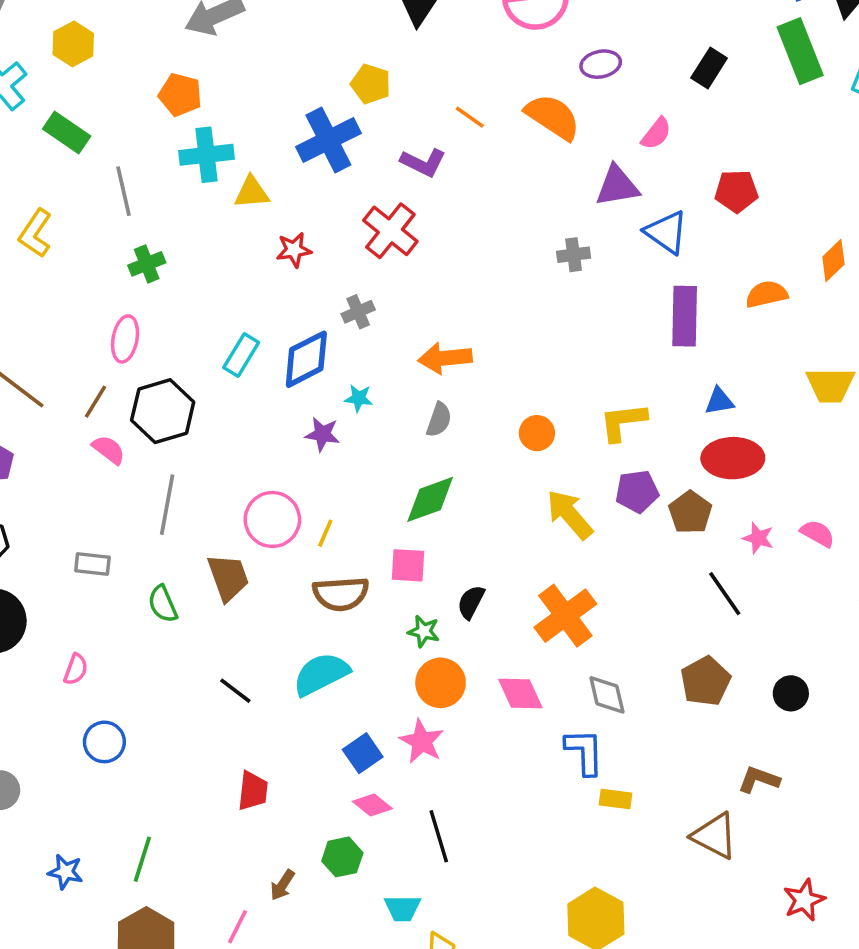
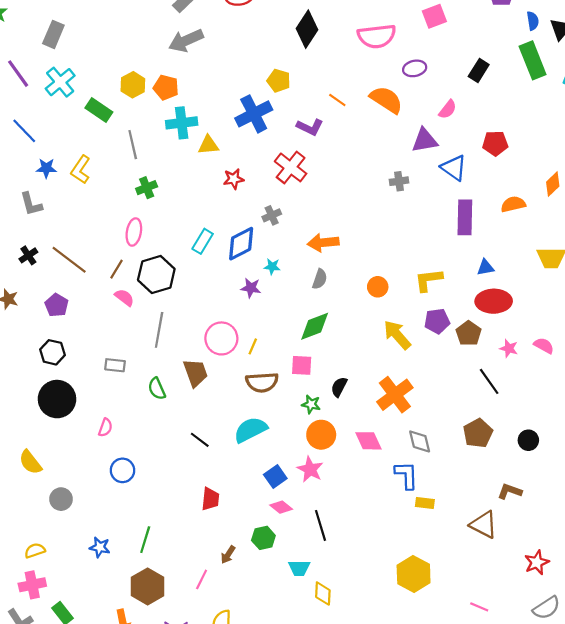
yellow hexagon: (73, 44) -> (133, 85), moved

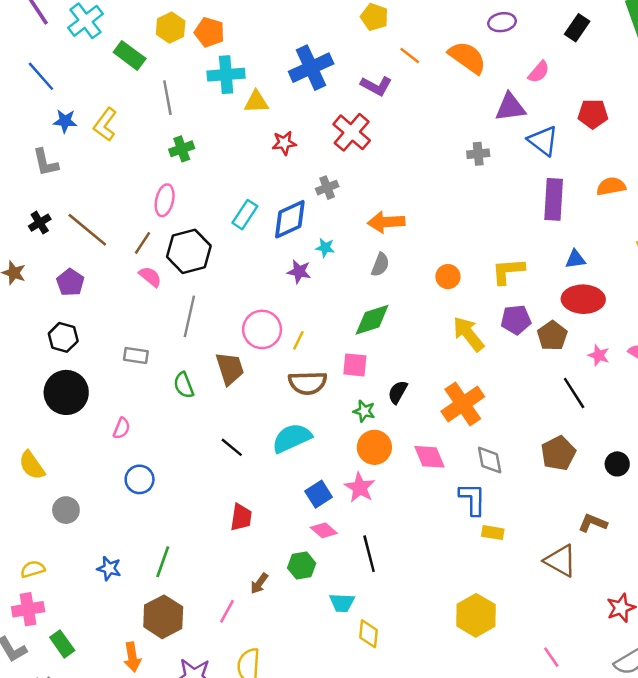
yellow pentagon: (279, 81) -> (374, 17), moved
pink line: (479, 607) -> (551, 657), turned 30

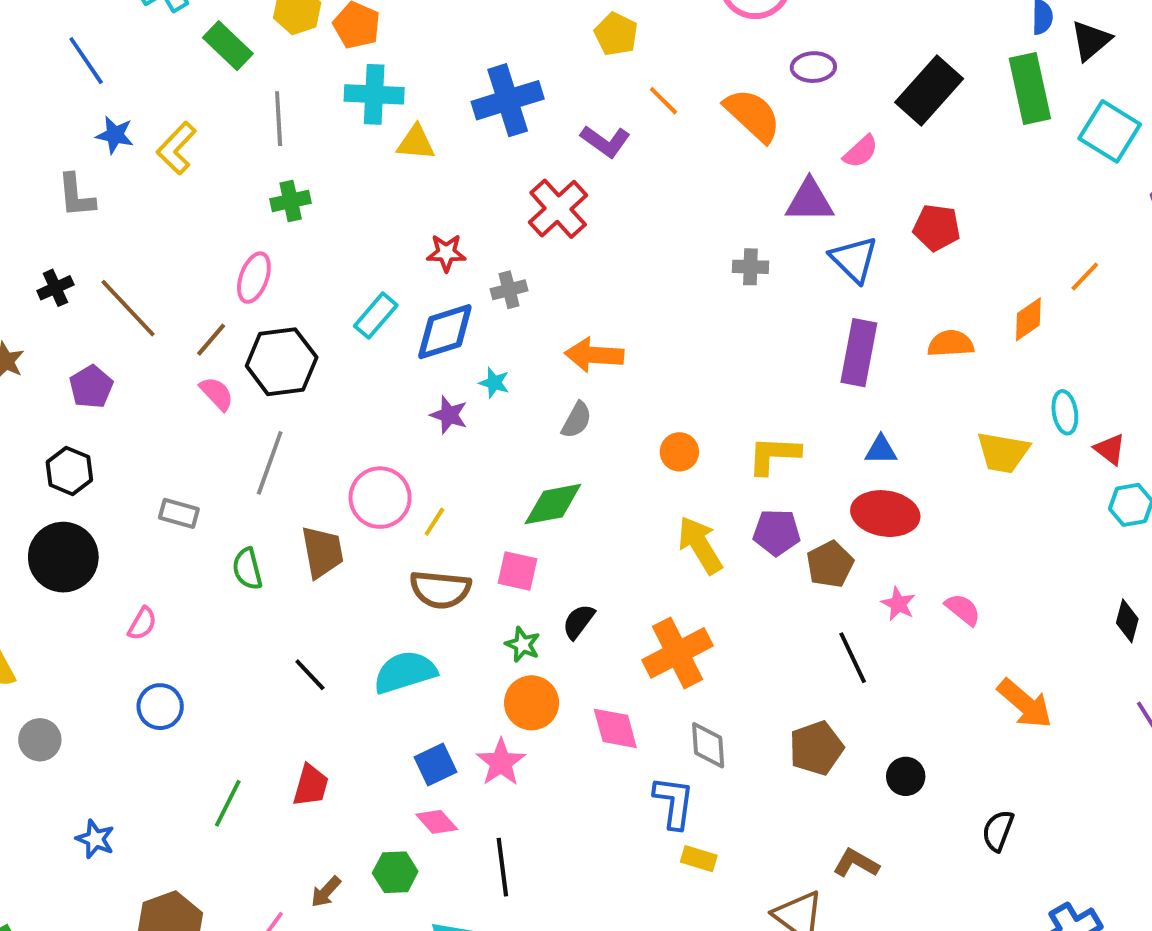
black rectangle: (577, 28) -> (929, 90), size x1.6
red star: (284, 143) -> (446, 253), moved
green line: (163, 562) -> (228, 803), moved

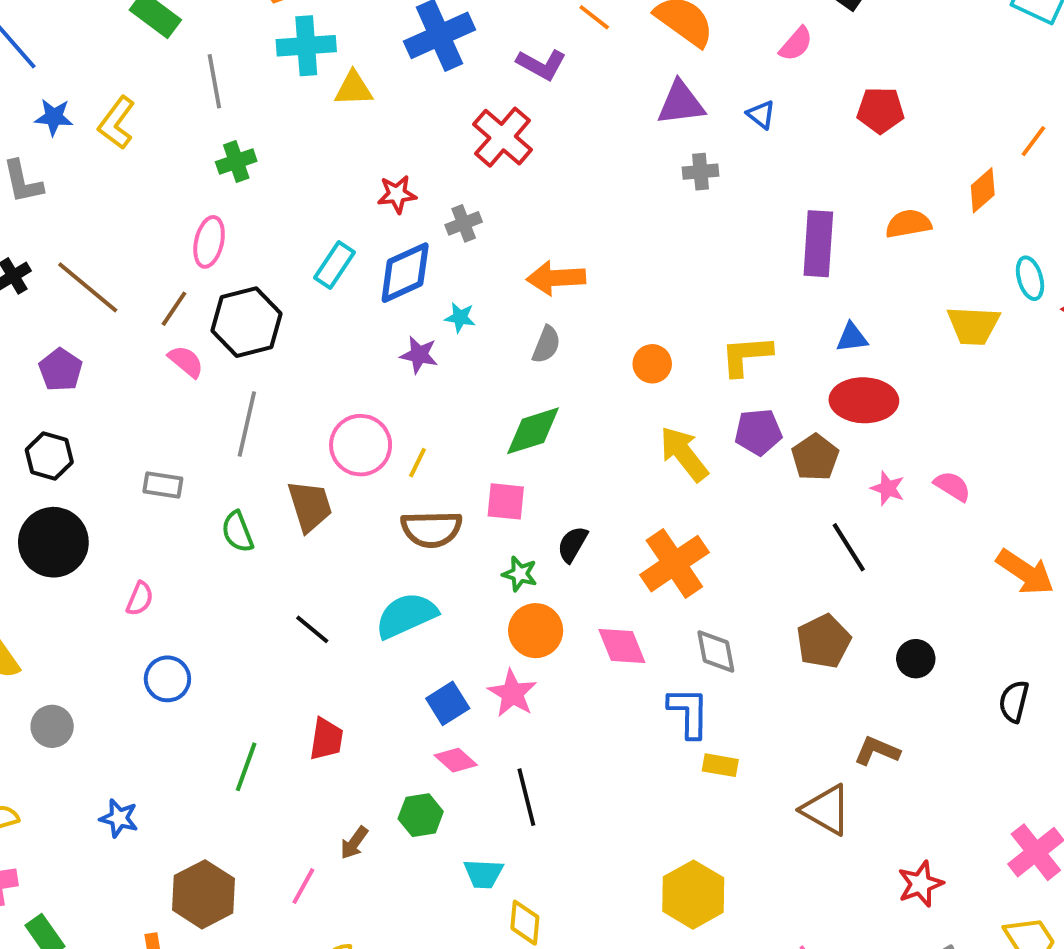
purple triangle: (810, 201) -> (681, 103), moved
blue triangle: (854, 259) -> (761, 115), moved, size x0.6

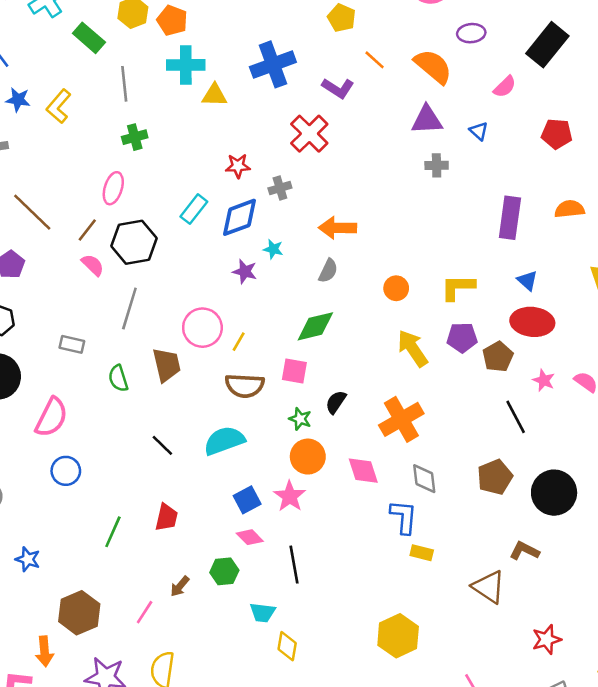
blue triangle: (852, 338) -> (527, 281), turned 45
pink semicircle: (140, 599) -> (51, 417), size x1.8
black circle: (916, 659) -> (554, 493), size x1.8

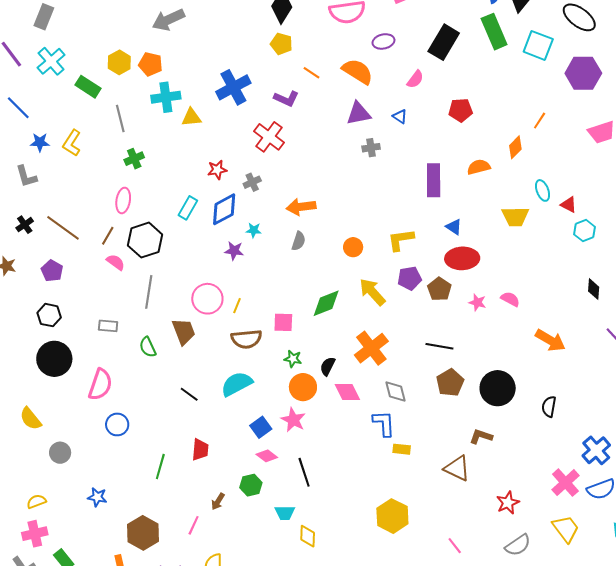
green diamond: (315, 326) -> (326, 303), moved
black semicircle: (336, 402) -> (328, 366), moved
black line: (516, 417) -> (439, 346), moved, turned -44

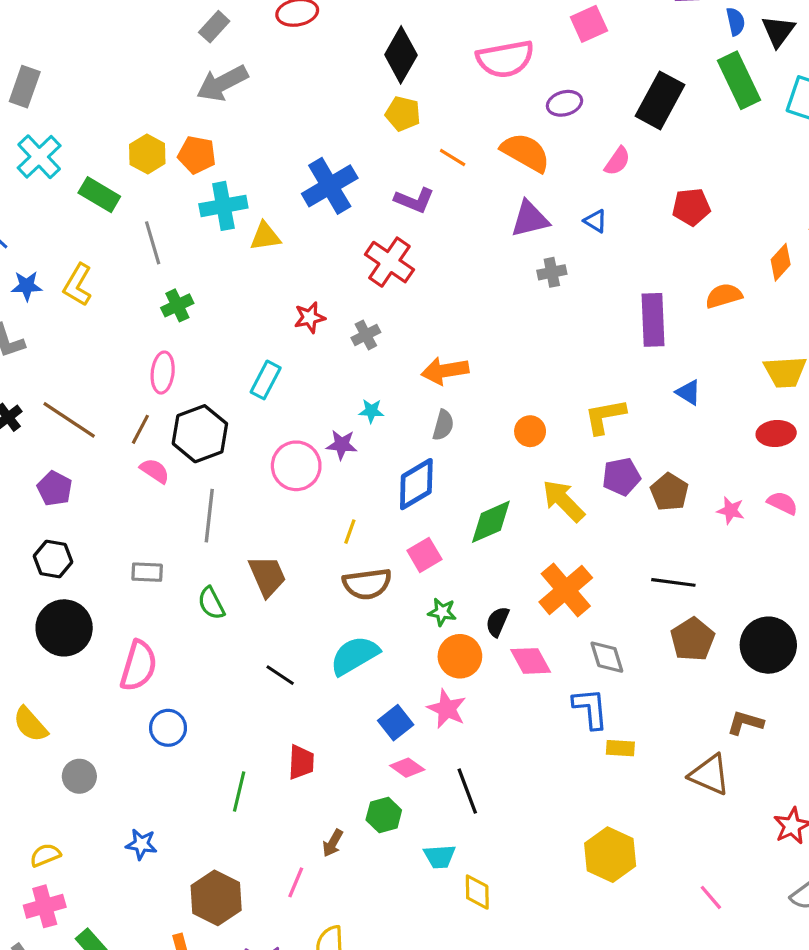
blue diamond: (224, 209) -> (416, 484), moved
red ellipse: (462, 258) -> (776, 433), moved, size x0.7
pink circle: (207, 299) -> (296, 466), moved
pink square: (283, 322) -> (424, 555), turned -30

